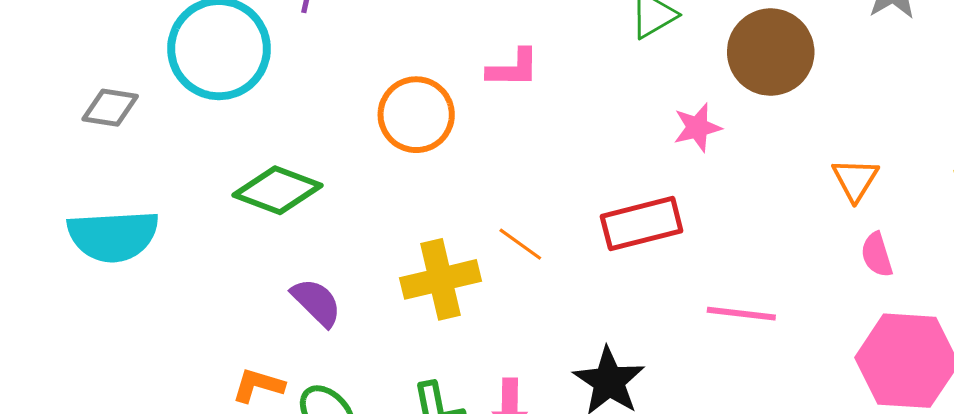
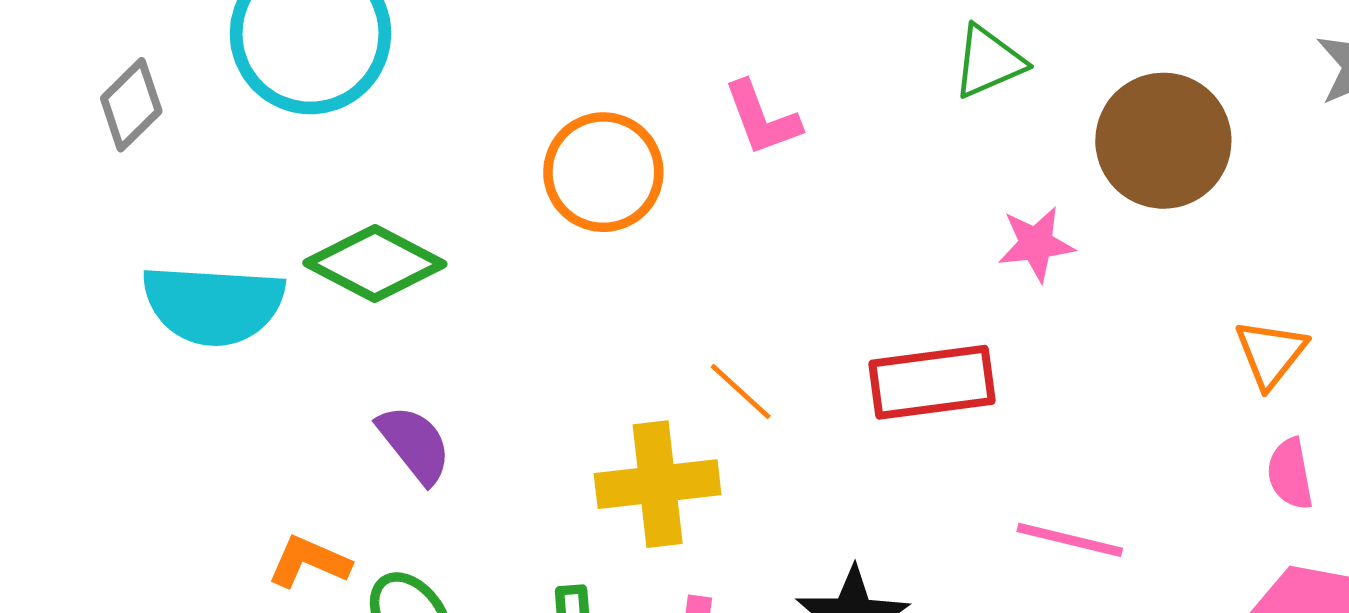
pink L-shape: (513, 68) -> (762, 118), turned 62
gray diamond: (110, 108) -> (131, 105), turned -60
cyan semicircle: (113, 236) -> (213, 305), moved
yellow cross: (440, 279) -> (658, 484), moved

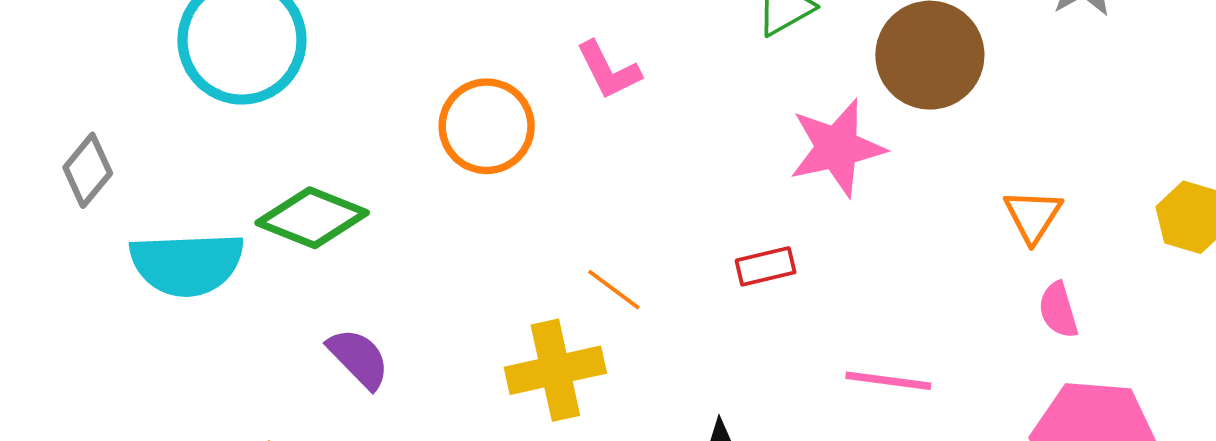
gray diamond: (131, 105) -> (88, 170), moved
pink star: (1036, 244) -> (837, 148), size x1.6
red rectangle: (932, 382) -> (766, 266), size x0.6

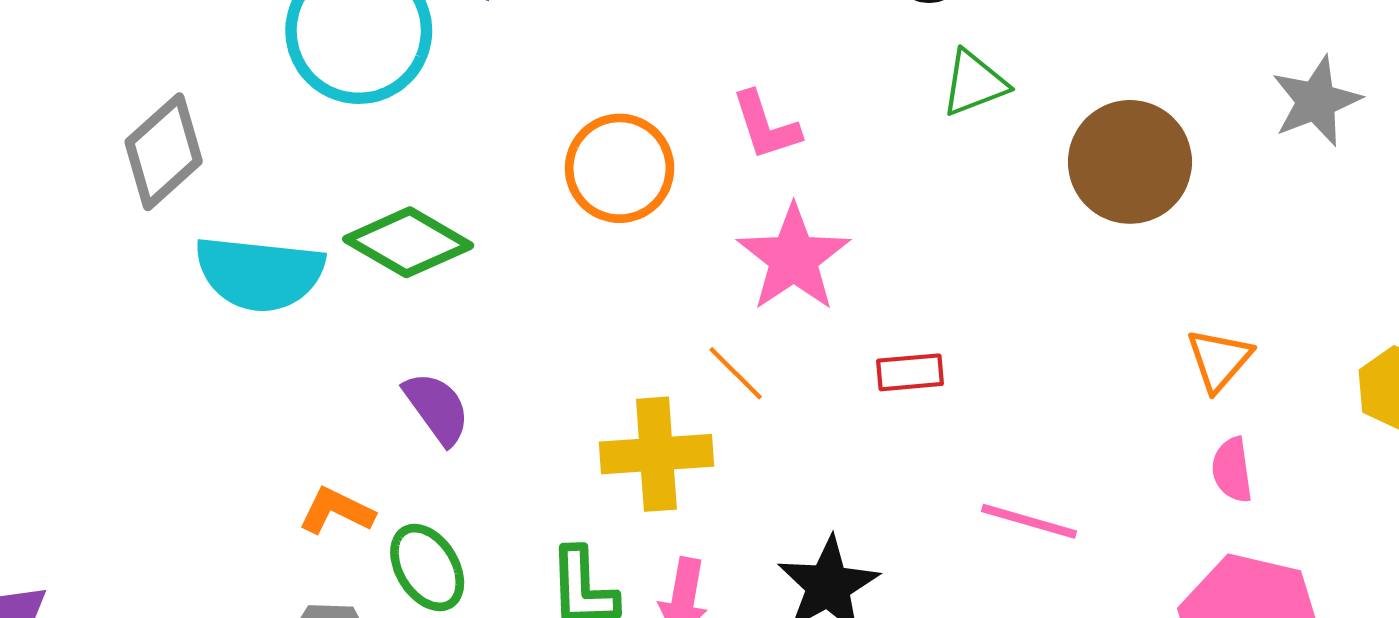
pink star: (837, 148) -> (794, 258), moved, turned -30
gray diamond: (88, 170) -> (164, 152), size x1.4

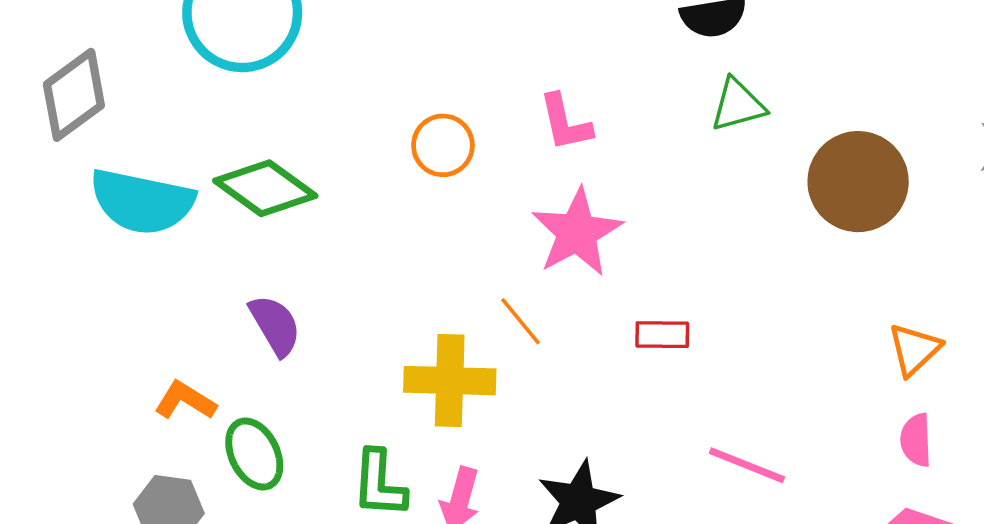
orange circle: (620, 168) -> (443, 145), size x0.7

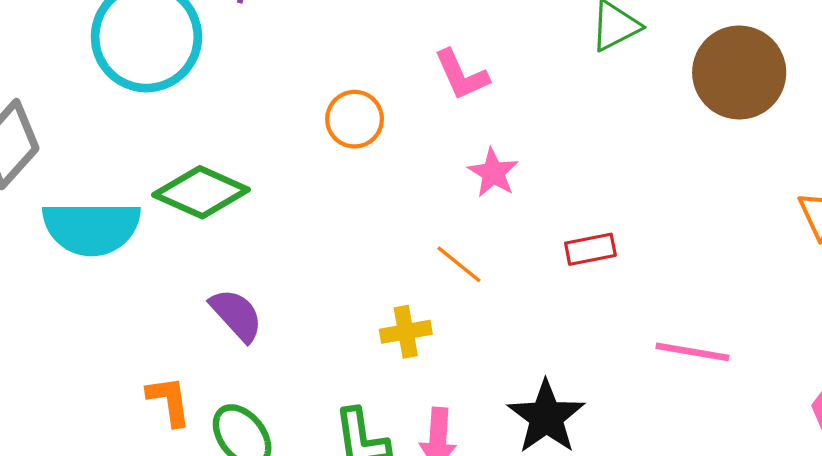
pink star: (577, 232) -> (493, 173), size x0.6
yellow cross: (450, 381) -> (406, 332), size x0.6
orange L-shape: (185, 401) -> (169, 401), turned 62

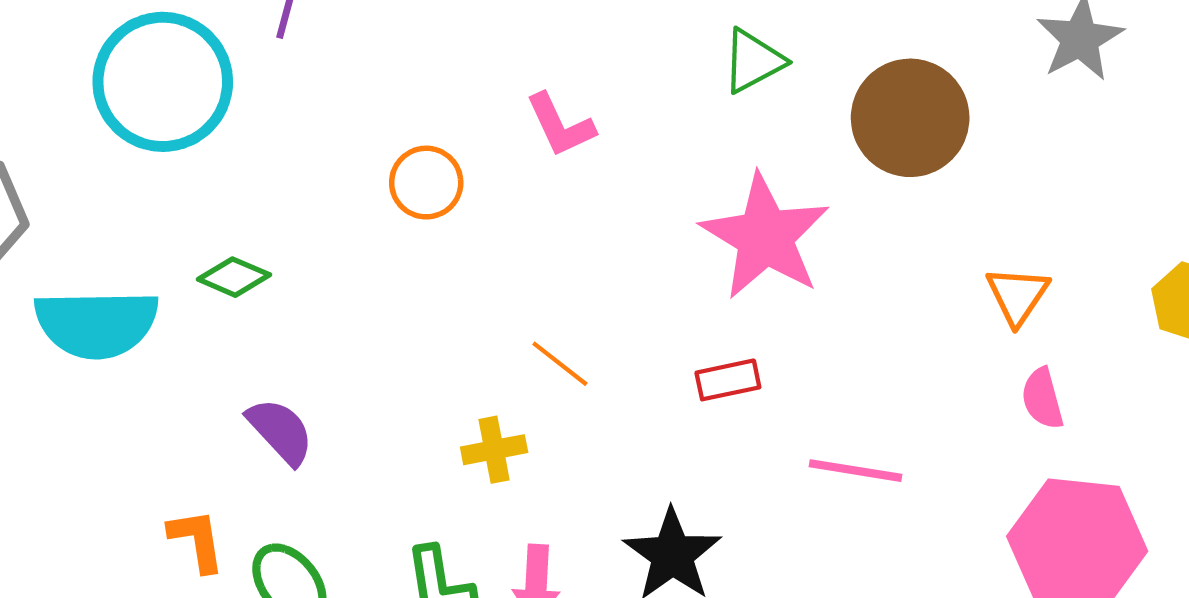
pink star: (493, 173) -> (765, 237), moved, size x2.0
green diamond: (201, 192) -> (234, 277), size x0.6
red rectangle: (590, 249) -> (728, 380), moved

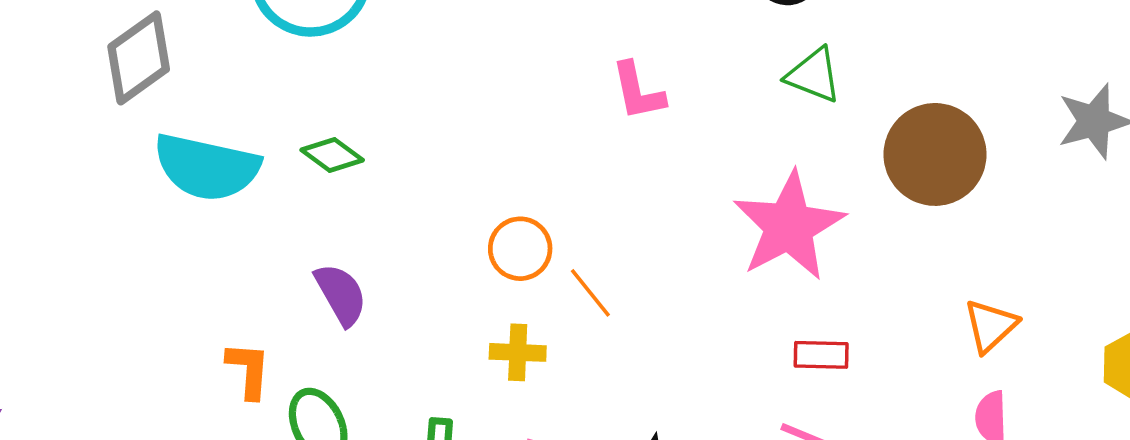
green triangle: (753, 61) -> (814, 75), turned 36
orange circle: (426, 183) -> (520, 249), moved
red rectangle: (728, 380) -> (821, 355), moved

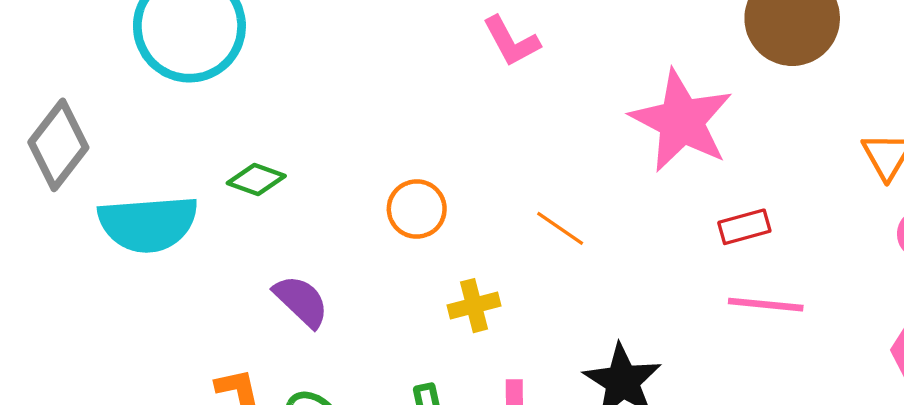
orange circle: (520, 249) -> (417, 209), moved
orange line: (590, 293) -> (560, 228), moved

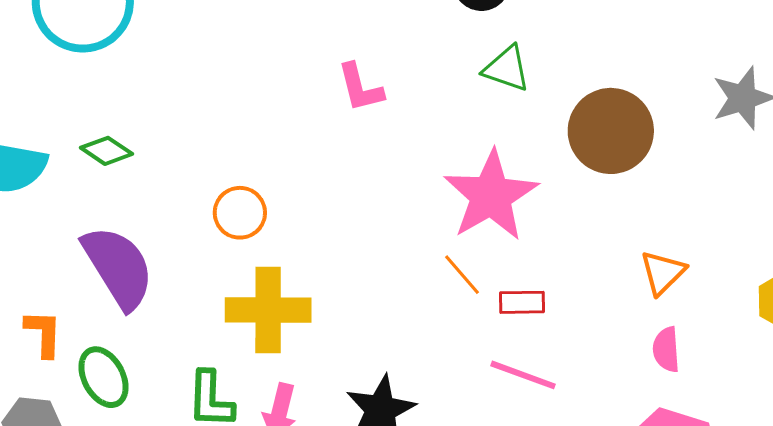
orange line: (560, 228) -> (462, 275), moved
purple semicircle: (301, 301) -> (118, 267), size x1.6
yellow cross: (474, 306) -> (268, 310), size x1.8

